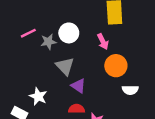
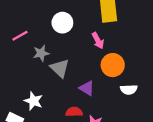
white circle: (69, 33) -> (62, 23), moved
gray star: (48, 42) -> (41, 53), moved
purple triangle: (78, 86) -> (87, 88), moved

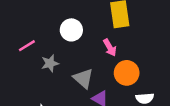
gray triangle: (60, 68) -> (83, 78), moved

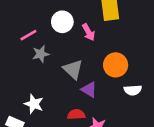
pink line: (27, 46) -> (28, 35), moved
pink arrow: (110, 47) -> (88, 32), moved

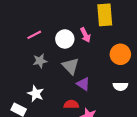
white circle: (62, 22) -> (65, 39), moved
gray star: (41, 54) -> (40, 61), moved
orange circle: (116, 65) -> (120, 54), moved

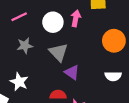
pink arrow: (85, 35) -> (76, 18), turned -144

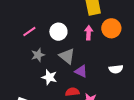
pink arrow: (76, 18) -> (89, 33), moved
orange circle: (114, 41) -> (111, 28), moved
white star: (19, 82) -> (49, 77), moved

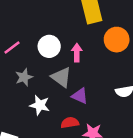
pink arrow: (89, 33) -> (77, 53), moved

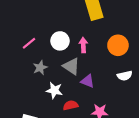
orange circle: (117, 40) -> (118, 45), moved
red semicircle: (70, 123) -> (71, 105), moved

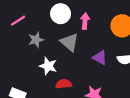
pink line: (29, 43) -> (18, 21), moved
purple triangle: (88, 81) -> (100, 58), moved

